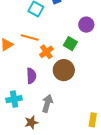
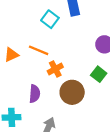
green square: (70, 44) -> (99, 74), moved

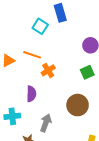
green square: (99, 74) -> (87, 72), turned 32
brown circle: (72, 92) -> (78, 105), moved

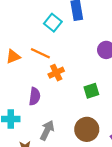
green square: (87, 72) -> (91, 91), moved
brown circle: (78, 105) -> (87, 129), moved

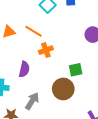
brown circle: (87, 129) -> (63, 89), moved

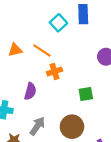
brown circle: (63, 89) -> (72, 127), moved

